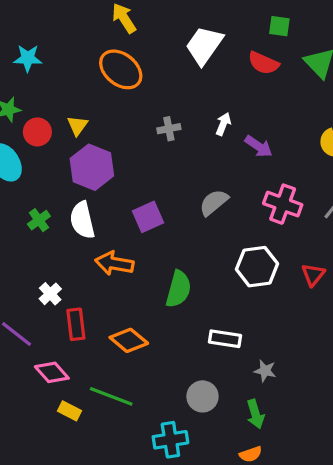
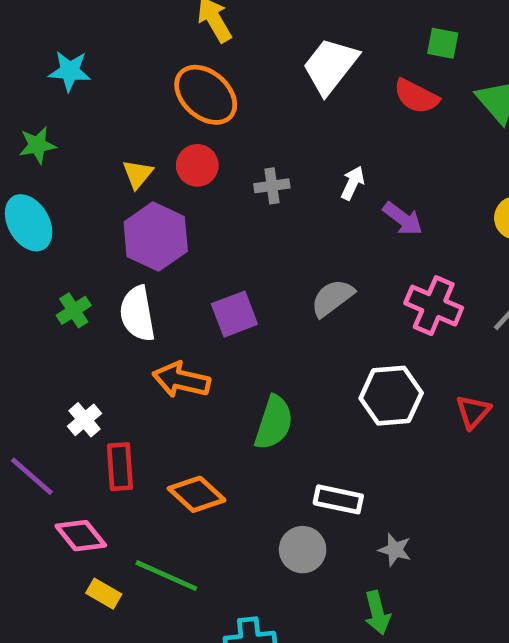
red circle: (37, 132) -> (197, 165), moved
gray circle: (203, 396) -> (303, 550), moved

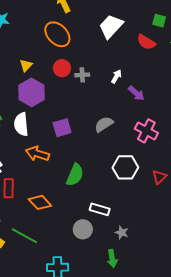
red circle: (197, 165) -> (62, 68), moved

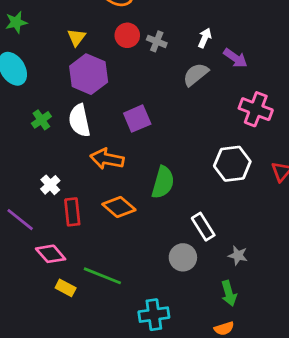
gray cross: (82, 75) -> (157, 41), turned 32
gray semicircle: (104, 124) -> (196, 74), moved
orange diamond: (40, 202) -> (119, 207), moved
white rectangle: (100, 209) -> (203, 227), turned 48

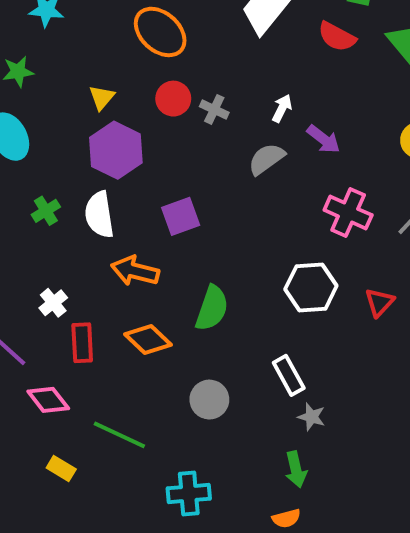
white rectangle: (203, 227) -> (289, 375), moved
gray circle: (183, 257) -> (209, 400), moved
yellow rectangle: (66, 288) -> (61, 468), moved

